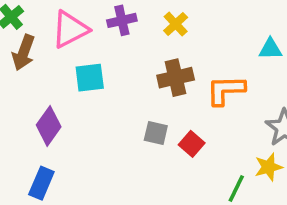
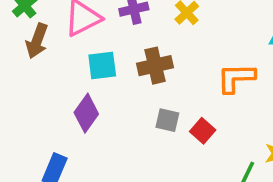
brown cross: (176, 78) -> (155, 66), moved
purple diamond: (49, 126) -> (86, 113), moved

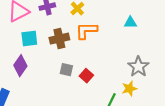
orange L-shape: (236, 78) -> (86, 31), moved

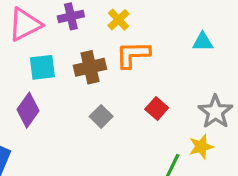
gray square: (66, 70) -> (101, 116), turned 32
red square: (86, 76) -> (157, 109), moved

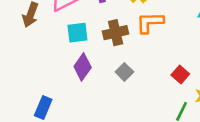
red square: (157, 109) -> (180, 75), moved
purple diamond: (28, 110) -> (83, 67), moved

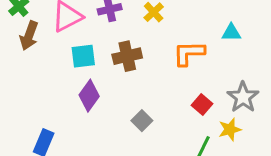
orange L-shape: (150, 22) -> (189, 53), moved
gray square: (124, 72) -> (142, 121), moved

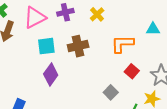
red square: (202, 104) -> (132, 71), moved
gray square: (142, 121) -> (111, 92), moved

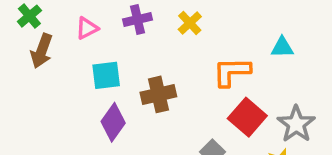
pink triangle: (35, 18) -> (87, 28), size x0.6
brown cross: (78, 46) -> (158, 94), moved
red square: (132, 71) -> (247, 117), size x1.5

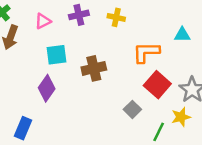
yellow cross: (190, 23) -> (116, 17), turned -35
purple diamond: (113, 122) -> (47, 88), moved

